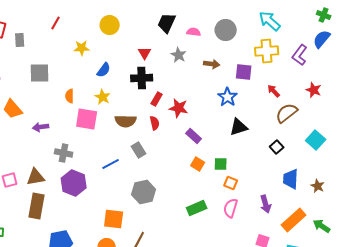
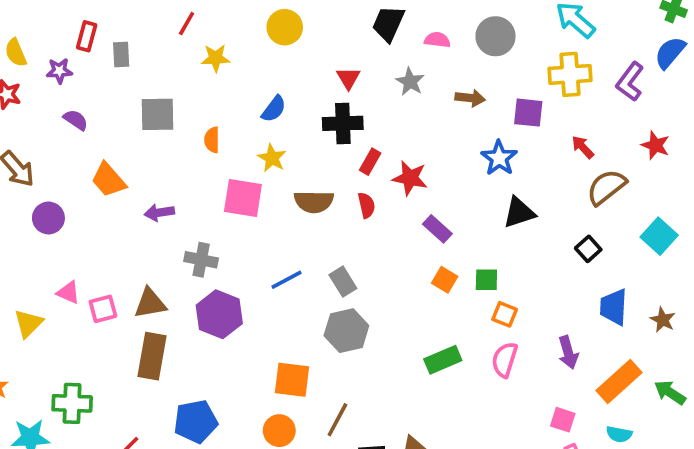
yellow star: (82, 48) -> (216, 58), moved
orange semicircle: (70, 96) -> (212, 140), moved
gray rectangle: (139, 150) -> (343, 282), moved

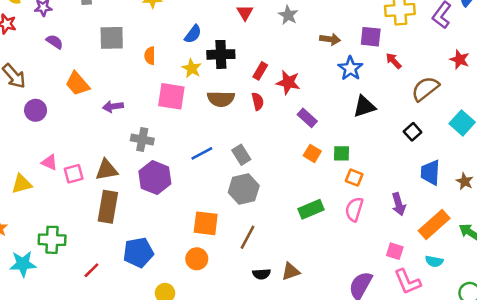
brown arrow: (470, 98) -> (330, 39), moved
black cross: (343, 123) -> (221, 54), moved
red arrow: (583, 147) -> (394, 61), moved
yellow triangle: (28, 323) -> (22, 184), turned 30
brown line: (337, 420) -> (248, 237), moved

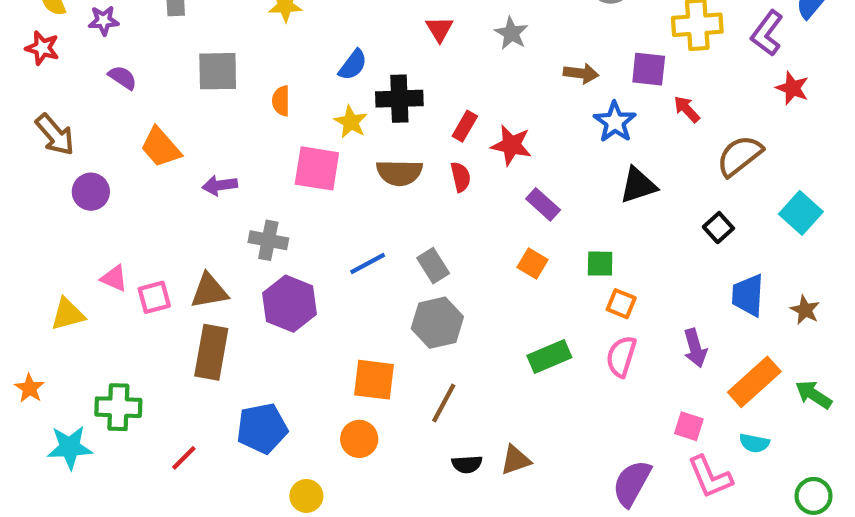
red star: (460, 59) -> (792, 88), moved
orange square: (312, 153) -> (532, 264), moved

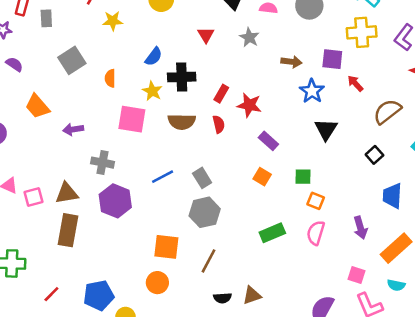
gray square: (218, 71) -> (72, 60), turned -32
black triangle: (638, 185) -> (326, 129), turned -40
blue pentagon: (262, 428) -> (99, 295), moved

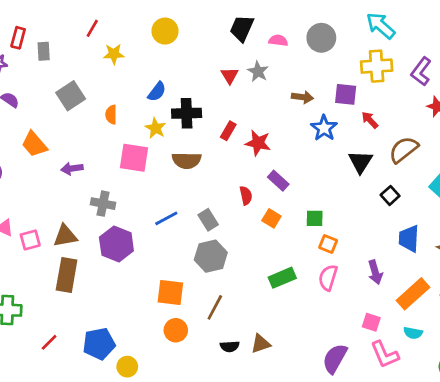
red triangle: (206, 35) -> (230, 76), moved
red semicircle: (219, 124) -> (246, 195), moved
black triangle: (326, 129) -> (360, 162), moved
orange circle: (157, 283) -> (176, 330), moved

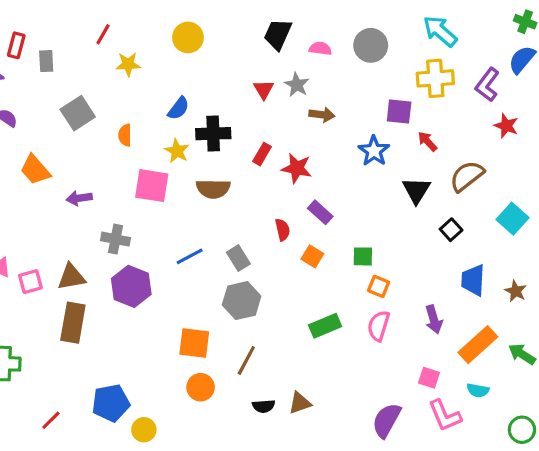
brown arrow: (302, 97) -> (322, 115), moved
red line: (49, 342) -> (51, 420), moved

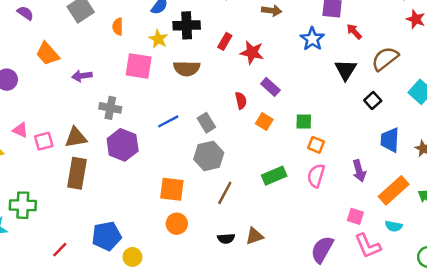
brown line: (246, 360) -> (225, 193), moved

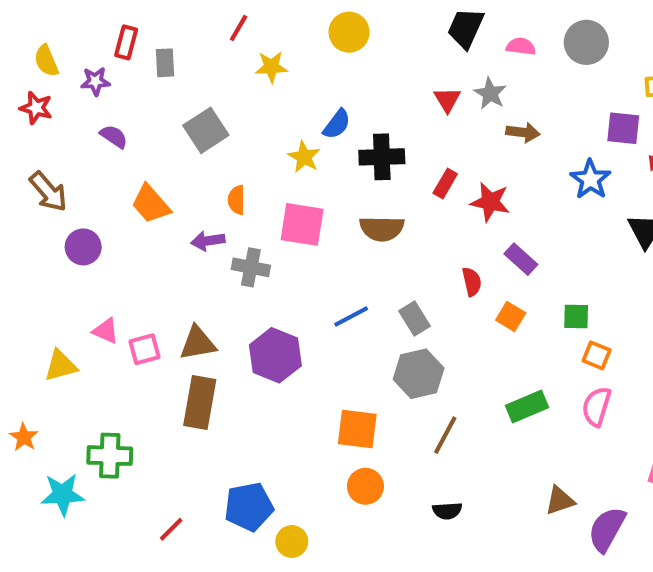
orange semicircle: (118, 27) -> (237, 200), moved
yellow star: (158, 39) -> (304, 157), moved
gray cross: (110, 108) -> (251, 267), moved
brown triangle: (254, 236) -> (560, 501), moved

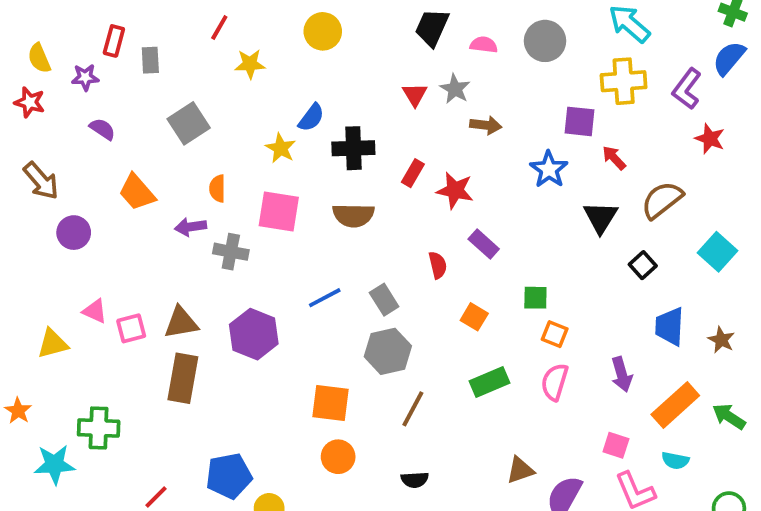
orange square: (511, 316) -> (474, 317), moved

